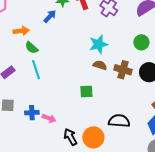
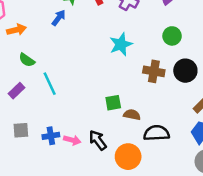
orange arrow: (21, 31) -> (16, 30), moved
green semicircle: (32, 48) -> (27, 60), moved
brown semicircle: (100, 65) -> (132, 115), moved
black arrow: (70, 137) -> (98, 140), moved

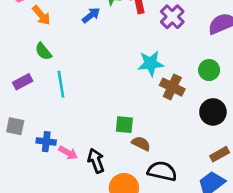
orange arrow: (16, 30) -> (41, 15), turned 48
brown cross: (154, 71) -> (172, 87), moved

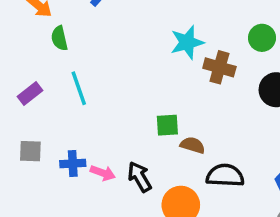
green semicircle: (43, 51) -> (59, 38), moved, turned 36

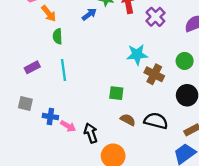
green square: (167, 125) -> (116, 93), moved
black semicircle: (225, 175) -> (156, 121), moved

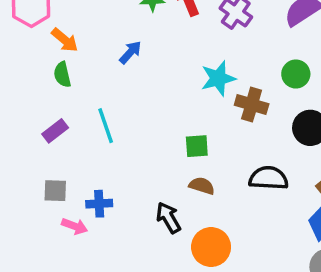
blue arrow: (89, 14) -> (130, 52), moved
green semicircle: (57, 36) -> (62, 75), moved
brown semicircle: (128, 120) -> (202, 186), moved
pink arrow: (68, 126) -> (75, 226), moved

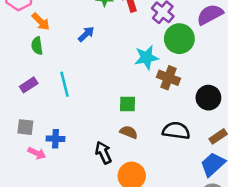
green circle: (296, 74) -> (179, 39), moved, size x1.5

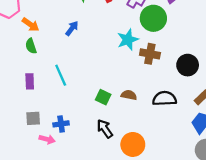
purple rectangle: (29, 85) -> (30, 81), turned -49
green square: (128, 104) -> (103, 97), moved, turned 35
brown semicircle: (129, 132) -> (129, 95), moved

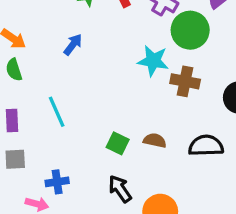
cyan star: (128, 40) -> (153, 61), turned 30
gray square: (33, 118) -> (15, 159), moved

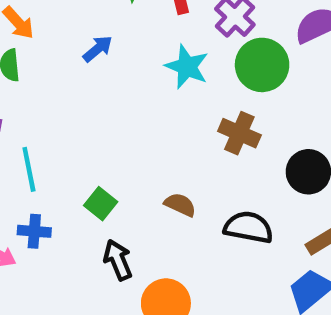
cyan star: (153, 61) -> (187, 67), moved
cyan line: (57, 112) -> (29, 169), moved
green square: (118, 143) -> (101, 204), moved

